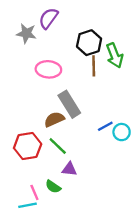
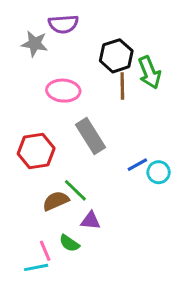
purple semicircle: (48, 18) -> (63, 24), turned -130
brown semicircle: (54, 119) -> (56, 201), moved
red hexagon: (28, 146) -> (36, 151), moved

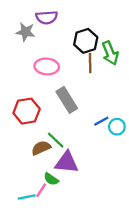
purple triangle: (91, 221) -> (67, 162), size x1.6
pink line: (45, 251) -> (41, 190), moved, turned 56

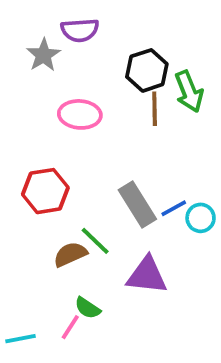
gray star: (25, 32) -> (43, 55), turned 30
gray rectangle: (67, 100) -> (137, 204), moved
purple triangle: (67, 162) -> (147, 275), moved
cyan line: (27, 197) -> (20, 339), moved

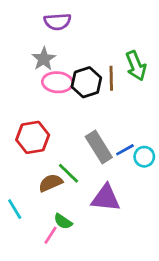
gray star: (43, 55) -> (44, 59), moved
black hexagon: (147, 70) -> (86, 82), moved
cyan line: (20, 339) -> (15, 209), moved, turned 70

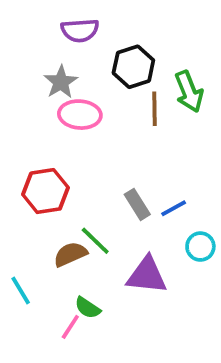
black hexagon: (86, 82) -> (133, 67), moved
gray rectangle: (99, 147) -> (137, 204), size x0.7
cyan circle: (144, 157) -> (200, 247), moved

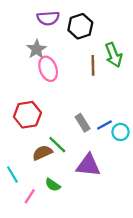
black hexagon: (133, 67) -> (80, 26), moved
pink ellipse: (80, 115) -> (48, 69), turned 65
cyan circle: (200, 247) -> (121, 132), moved
pink line: (70, 327) -> (30, 196), moved

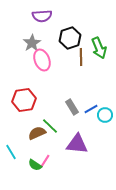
black hexagon: (80, 26) -> (70, 38), moved
green semicircle: (53, 185) -> (35, 165), moved
pink line: (30, 196) -> (45, 161), moved

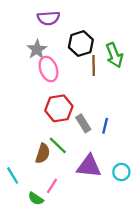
red hexagon: (24, 100) -> (59, 108), moved
blue line: (91, 109) -> (105, 126), turned -48
cyan circle: (105, 115) -> (121, 172), moved
brown semicircle: (37, 133) -> (43, 153), turned 132
green semicircle: (35, 165) -> (36, 199), moved

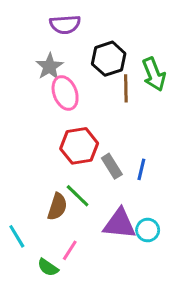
cyan circle: (121, 172) -> (148, 230), moved

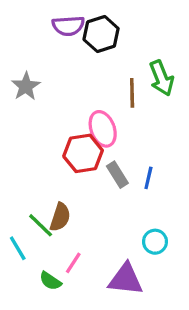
black hexagon: (109, 59) -> (101, 34), moved
gray star: (50, 67) -> (26, 86), moved
pink ellipse: (65, 93) -> (103, 129), moved
green line: (78, 196) -> (41, 225), moved
purple triangle: (120, 224) -> (126, 279), moved

